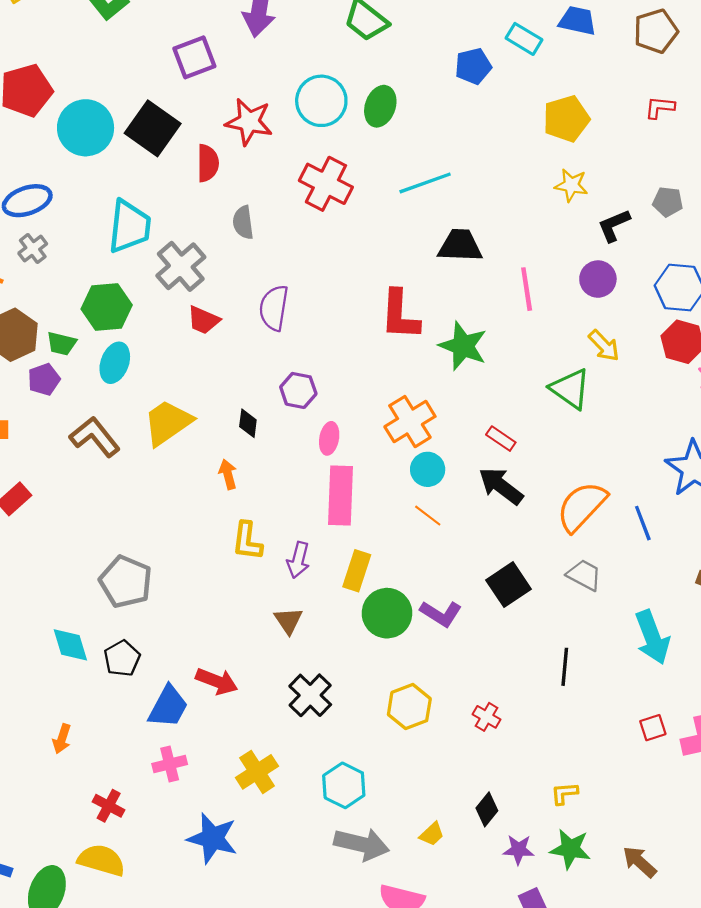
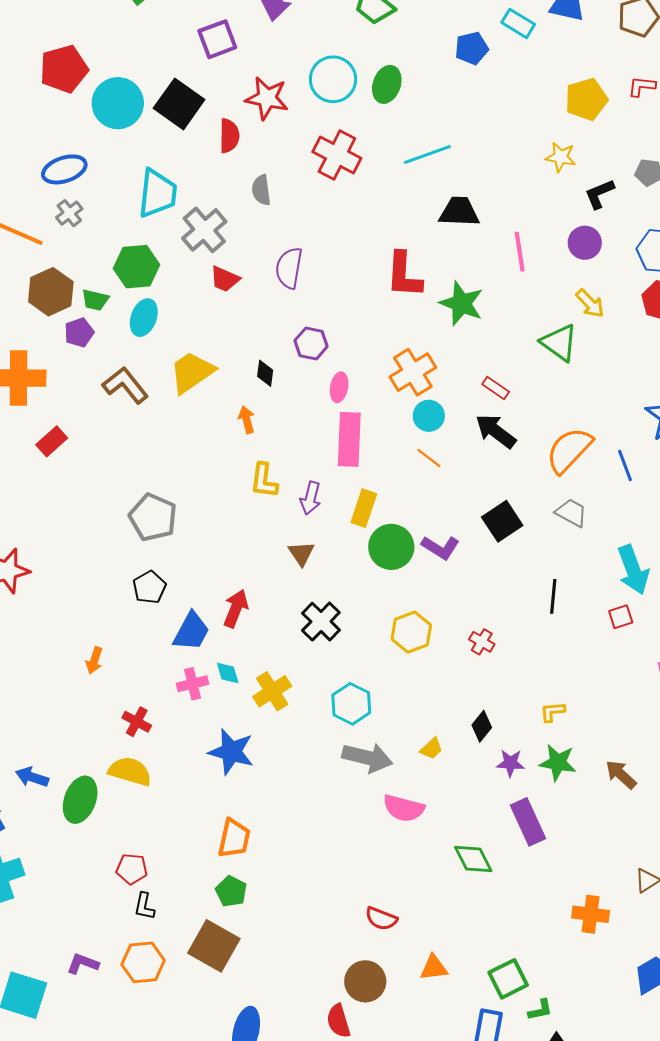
yellow pentagon: (566, 119) -> (586, 99), moved
cyan diamond: (70, 645) -> (228, 673), moved, size x0.7
red arrow: (217, 681) -> (236, 609), turned -90
red square: (653, 728) -> (621, 617), moved

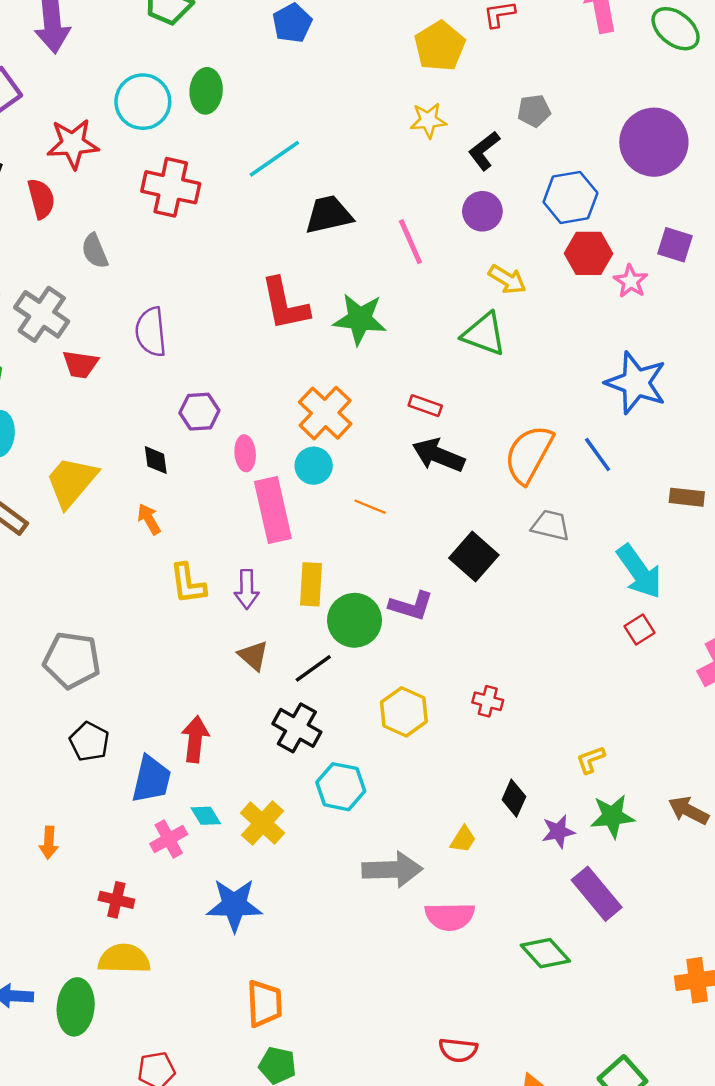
cyan circle: (429, 416) -> (314, 466), moved
black line: (553, 596) -> (313, 668), moved, turned 64
cyan hexagon: (351, 704) -> (341, 787), moved

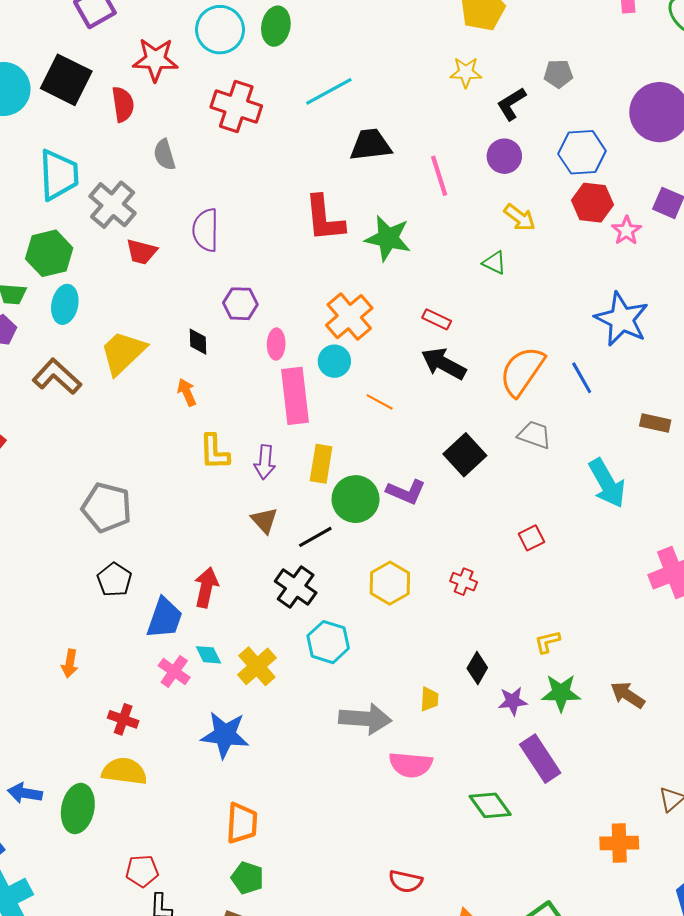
green triangle: (484, 334) -> (494, 263), size x0.6
red square: (640, 629) -> (531, 538), moved
pink cross: (169, 839) -> (174, 672), turned -32
yellow trapezoid: (463, 839) -> (429, 699), turned -35

